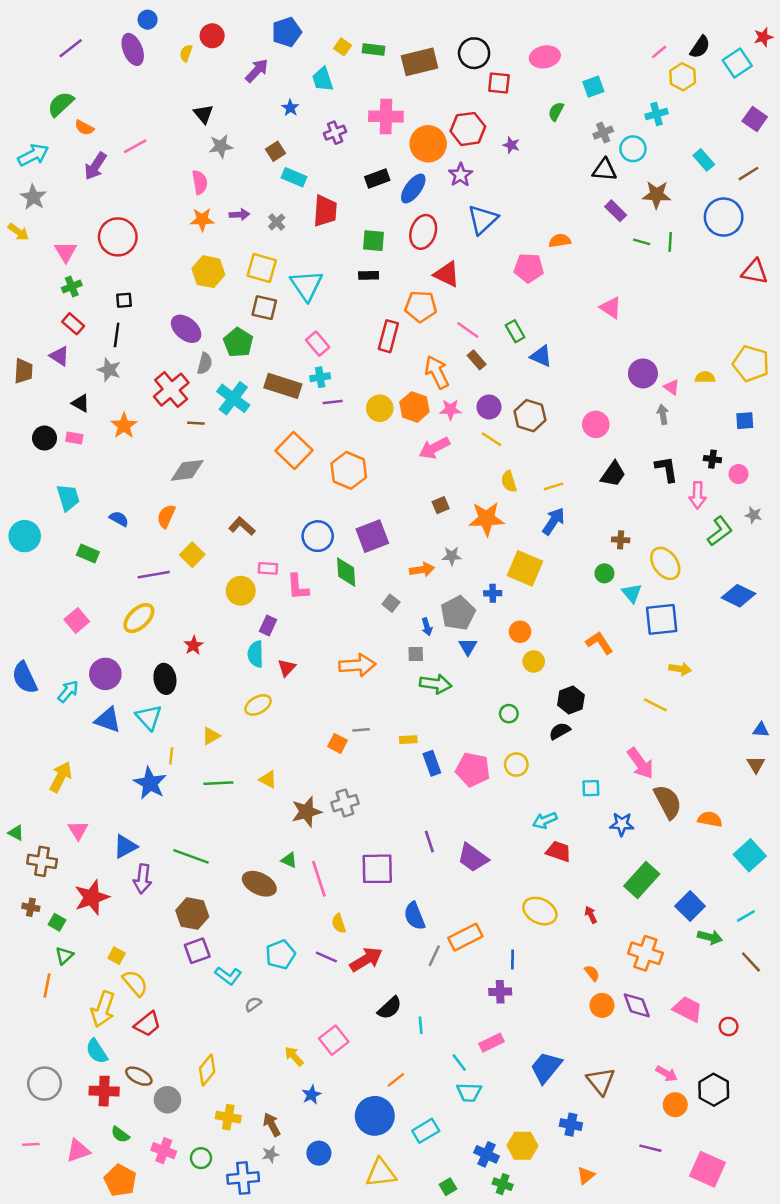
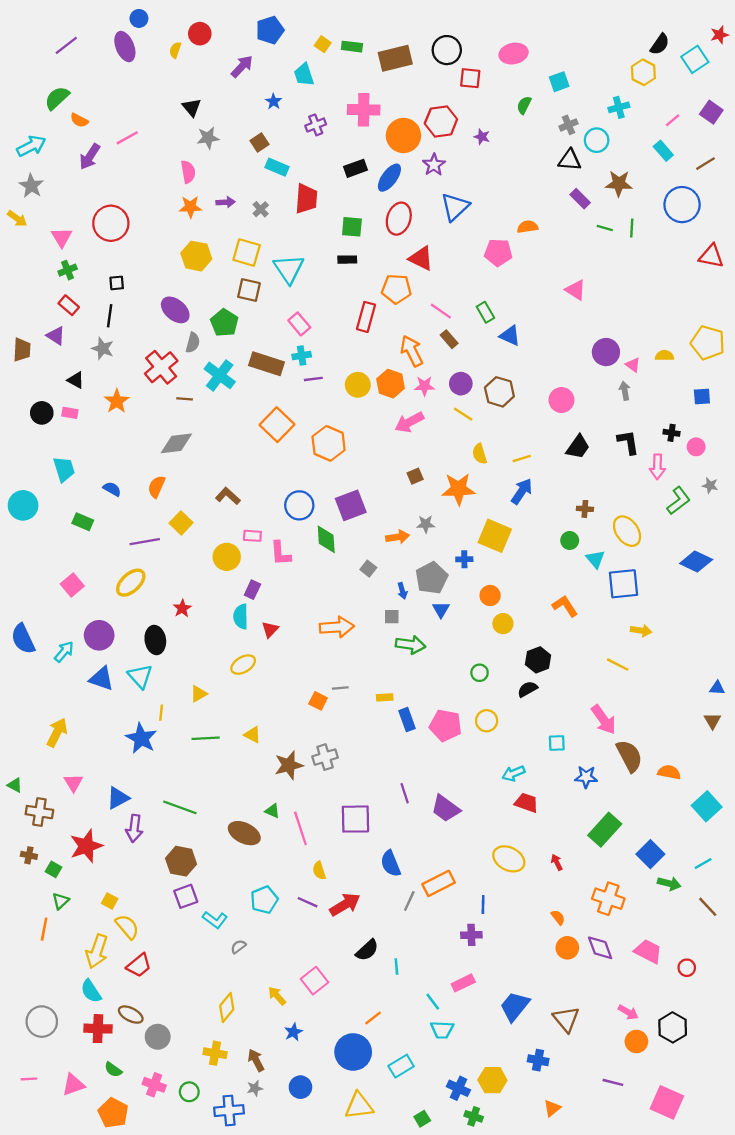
pink line: (659, 52) -> (673, 120), moved
yellow diamond: (207, 1070) -> (227, 1008), moved

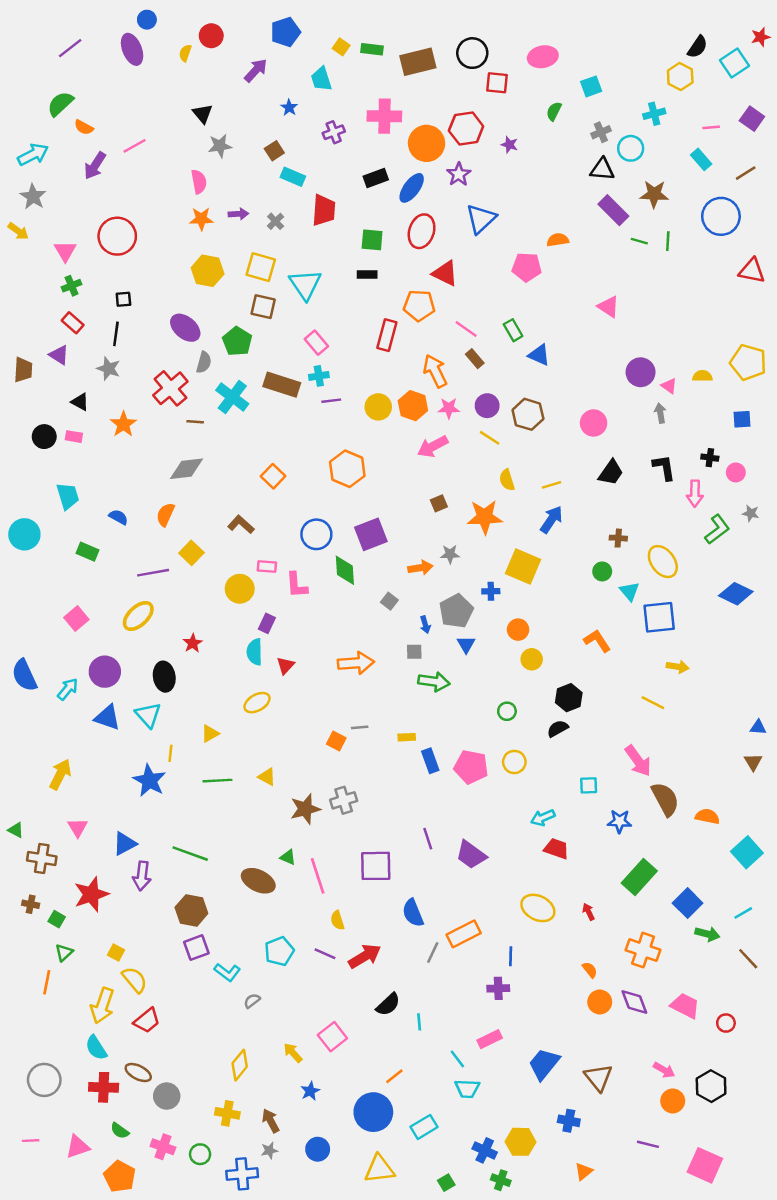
pink line: (673, 120) -> (711, 127), turned 35
purple rectangle: (580, 199) -> (613, 210), size x1.4
orange square: (277, 425) -> (273, 476), moved, size x0.7

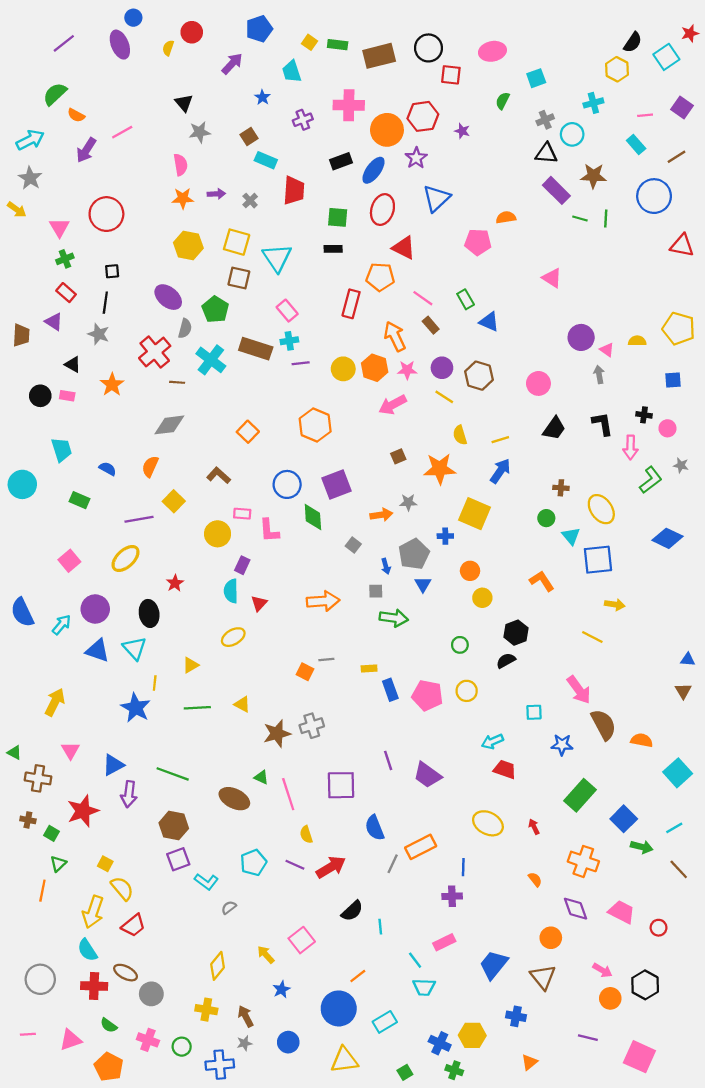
orange circle: (600, 1002) -> (551, 938), moved

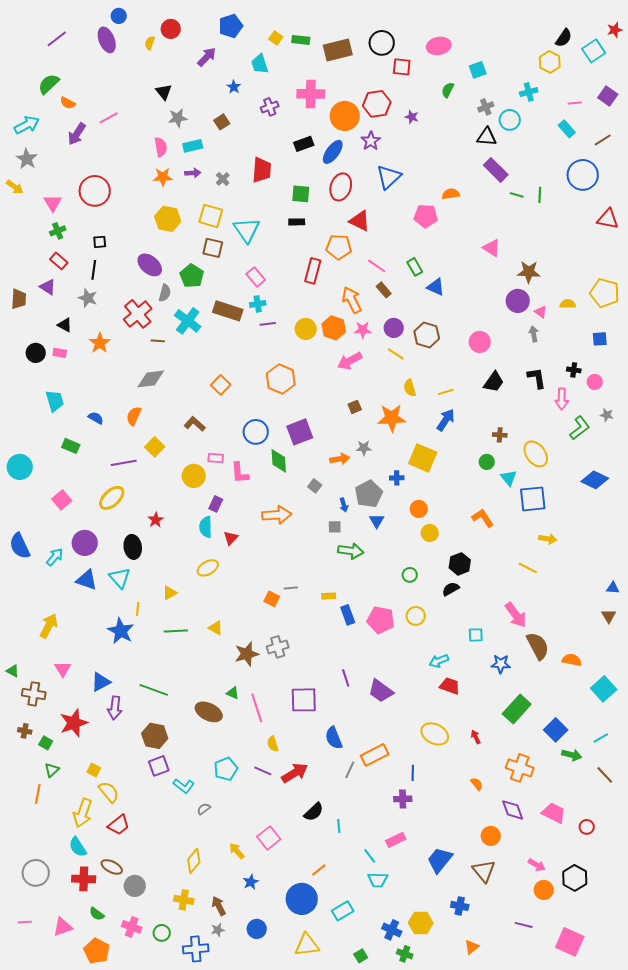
cyan rectangle: (266, 160) -> (193, 146), moved, turned -36
brown star: (593, 176) -> (529, 272), moved
cyan circle: (22, 484) -> (20, 467), moved
orange arrow: (323, 601) -> (277, 515), moved

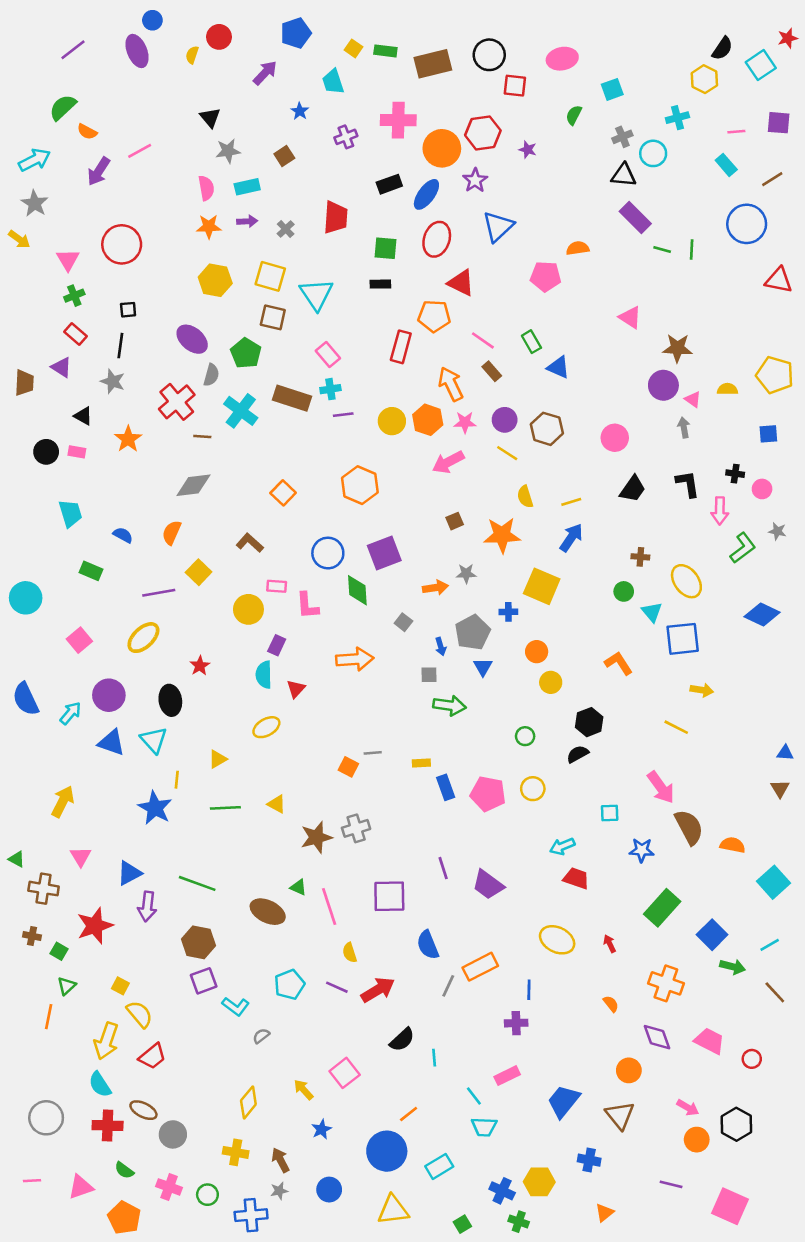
purple square: (608, 96) -> (779, 123), turned -30

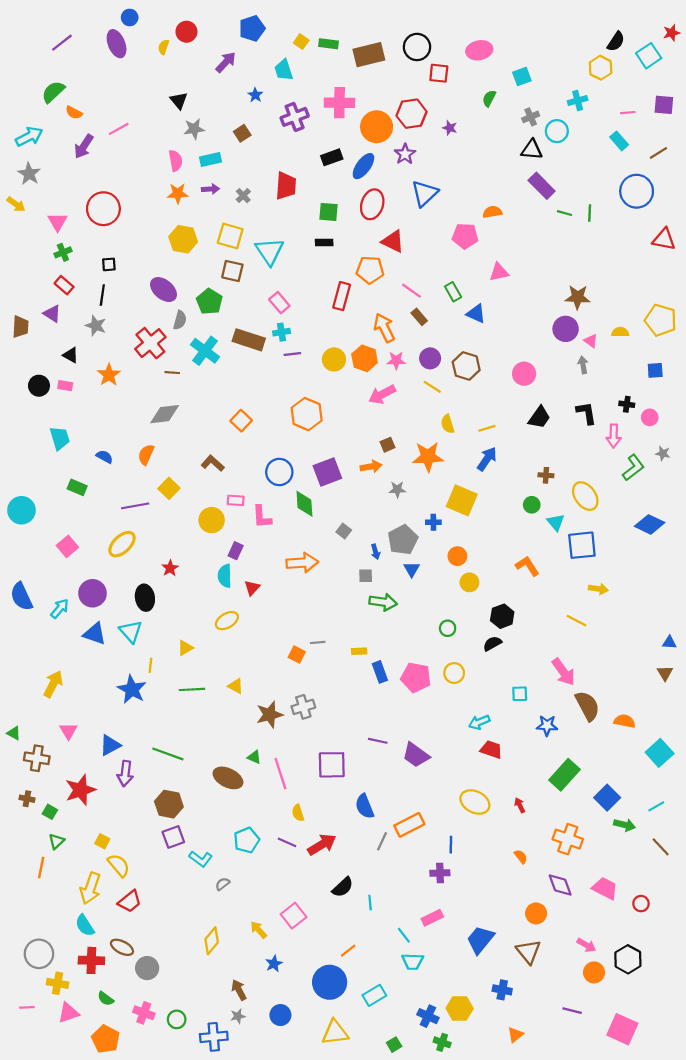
purple cross: (346, 137) -> (295, 117), size x1.4
pink triangle: (630, 317) -> (499, 272), moved, turned -45
orange arrow: (435, 588) -> (371, 467), moved
purple line: (443, 868) -> (378, 741), turned -60
yellow cross: (236, 1152) -> (58, 983), moved

